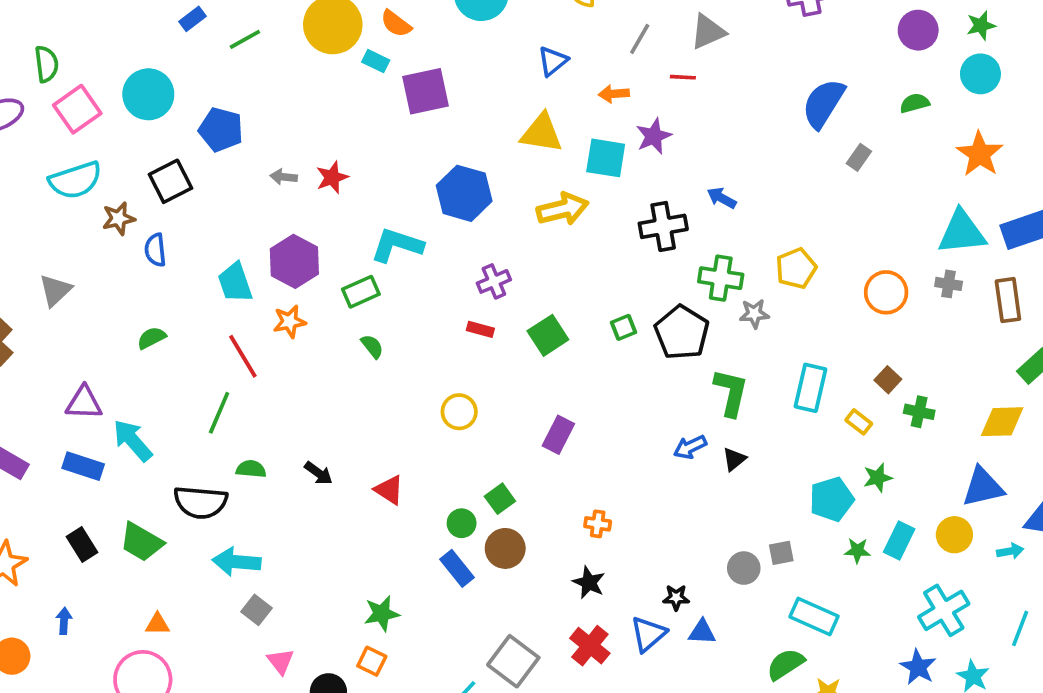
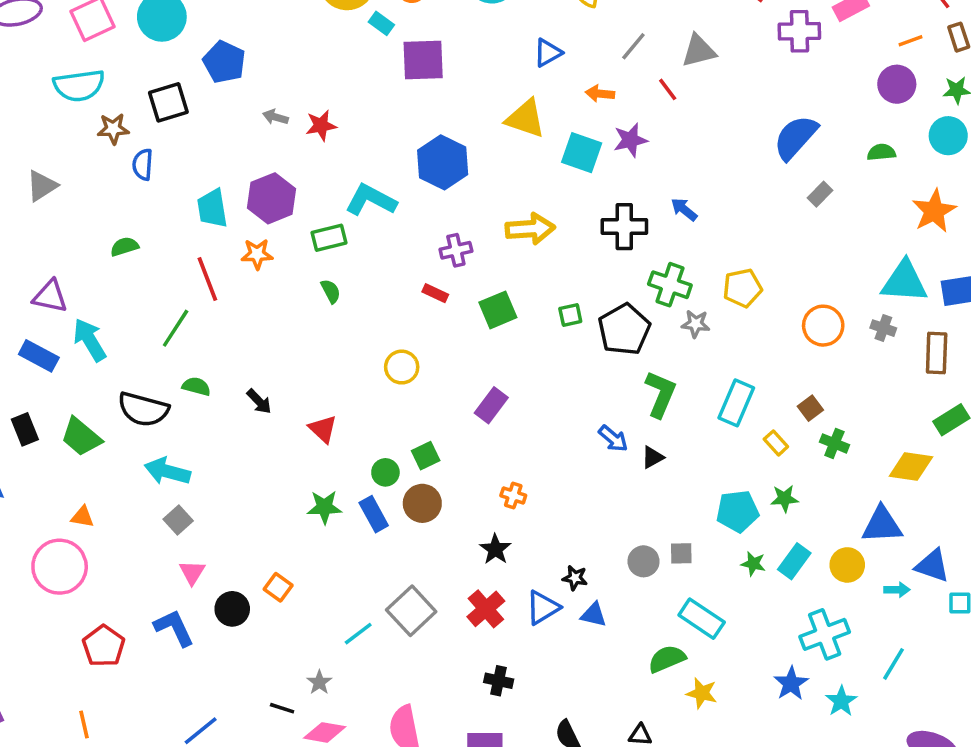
red line: (683, 77) -> (668, 89), turned 40
yellow arrow: (563, 209) -> (530, 229), moved
blue arrow: (690, 447) -> (613, 439), turned -124
green star: (382, 614) -> (324, 507), moved

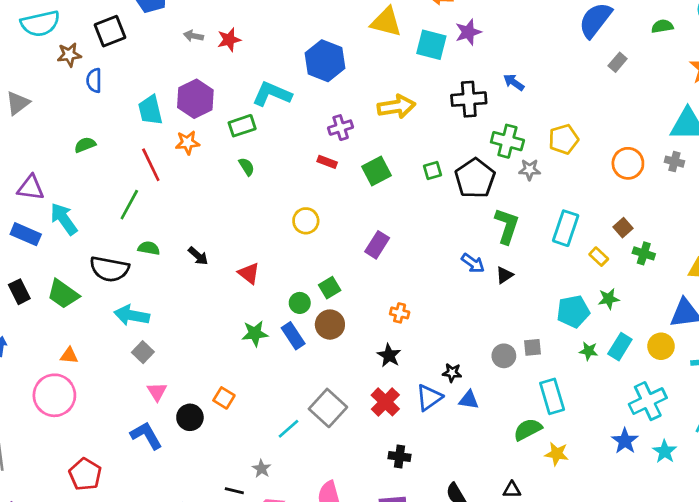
cyan rectangle: (702, 619) -> (552, 396), turned 44
red pentagon: (104, 646) -> (85, 474), moved

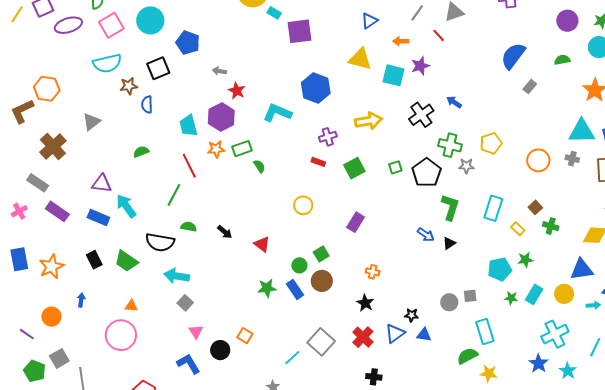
red star: (229, 40) -> (237, 91), moved, turned -30
black cross: (469, 99) -> (421, 115), turned -30
green rectangle: (242, 126) -> (242, 149), moved

